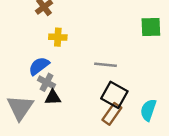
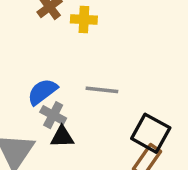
yellow cross: (58, 37) -> (84, 19), moved
gray line: (106, 65) -> (102, 90), moved

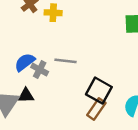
gray cross: (53, 115) -> (40, 70), moved
black triangle: (62, 137) -> (26, 95), moved

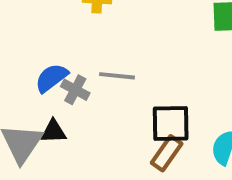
black square: (99, 91) -> (171, 123), turned -30

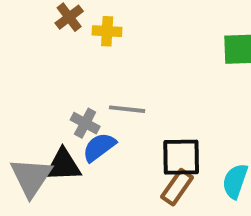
blue semicircle: (51, 78) -> (99, 147), moved
black triangle: (53, 131) -> (63, 165), size x1.4

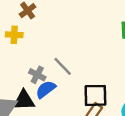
yellow cross: (107, 31) -> (14, 35), moved
gray line: (127, 109) -> (63, 66), turned 40

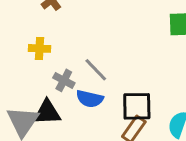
yellow cross: (14, 35) -> (39, 48), moved
blue semicircle: (46, 89) -> (90, 99), moved, turned -130

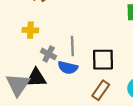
gray line: (96, 70) -> (72, 46), turned 42
black square: (137, 106) -> (103, 60), moved

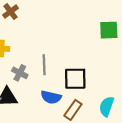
blue semicircle: (68, 68) -> (51, 97), moved

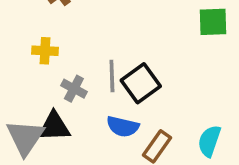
black square: (75, 79) -> (141, 83), moved, turned -35

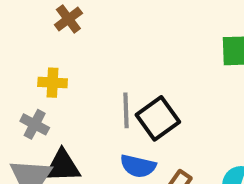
gray cross: (74, 89) -> (35, 124), moved

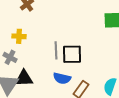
black square: (158, 118) -> (72, 54), turned 35

